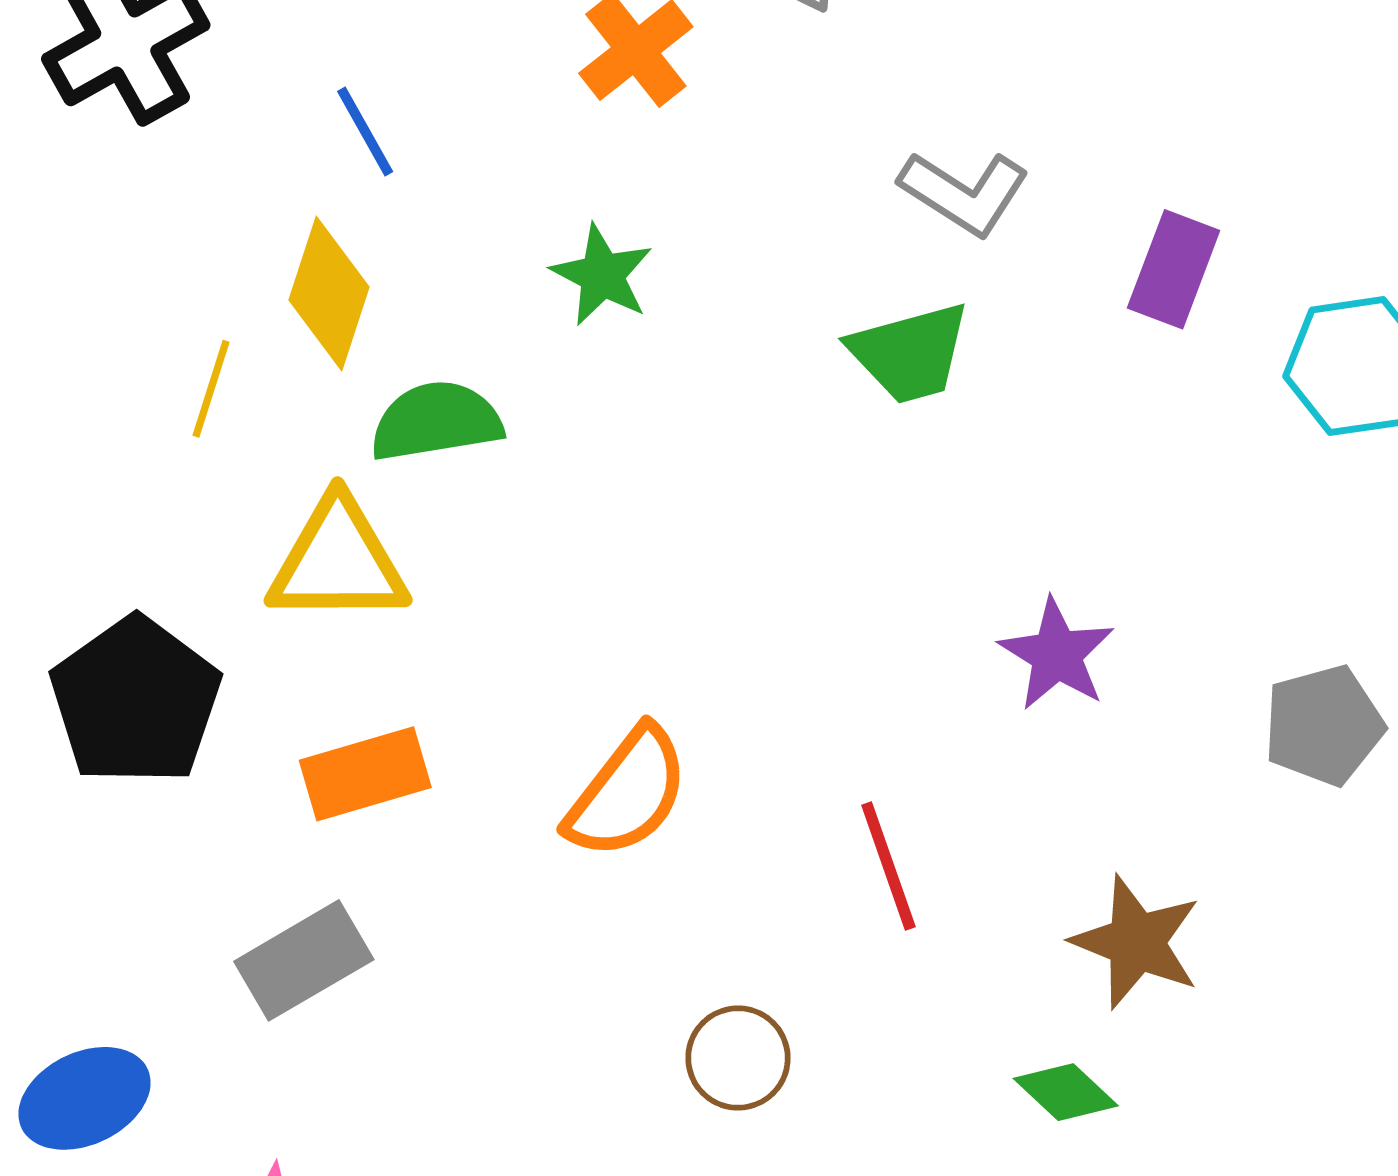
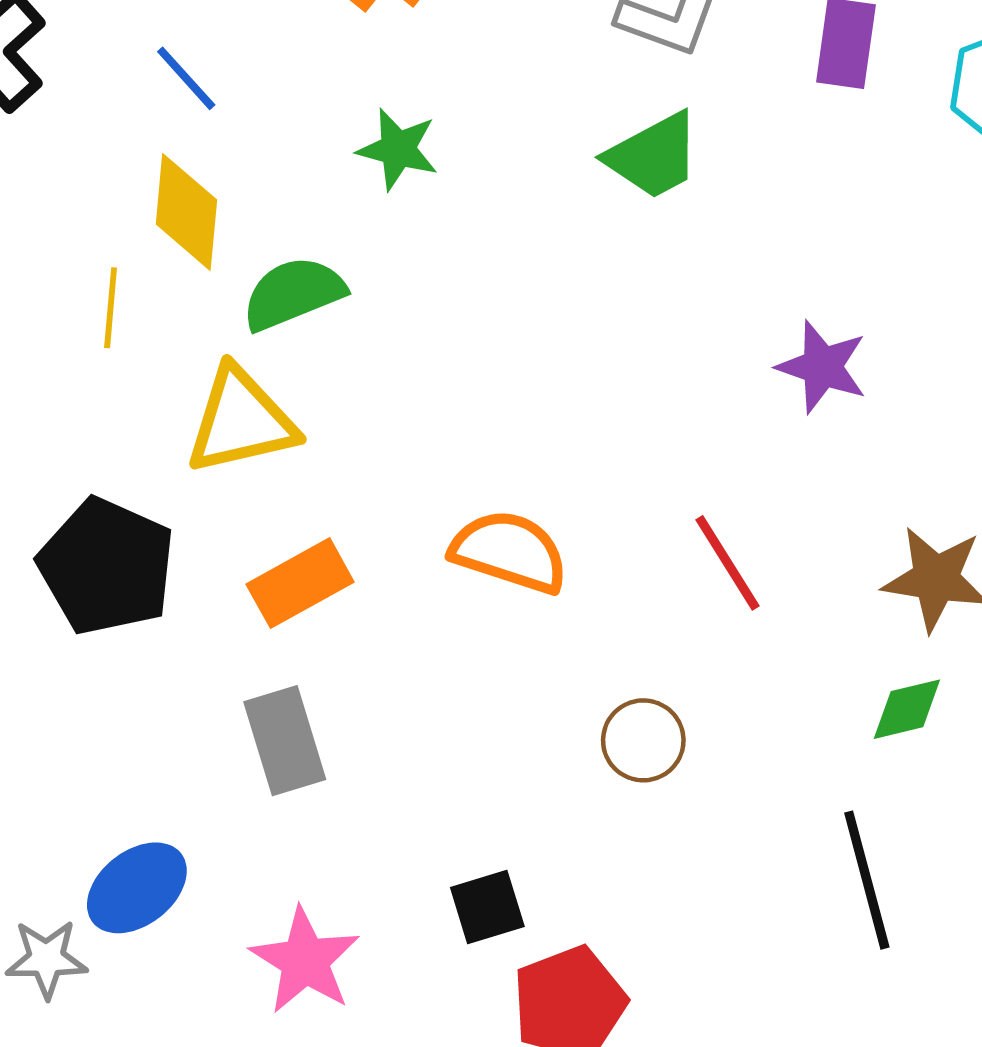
orange semicircle: (627, 793) -> (509, 552), turned -97
gray rectangle: (304, 960) -> (285, 741), turned -64
green diamond: (1066, 1092) -> (907, 709), turned -44

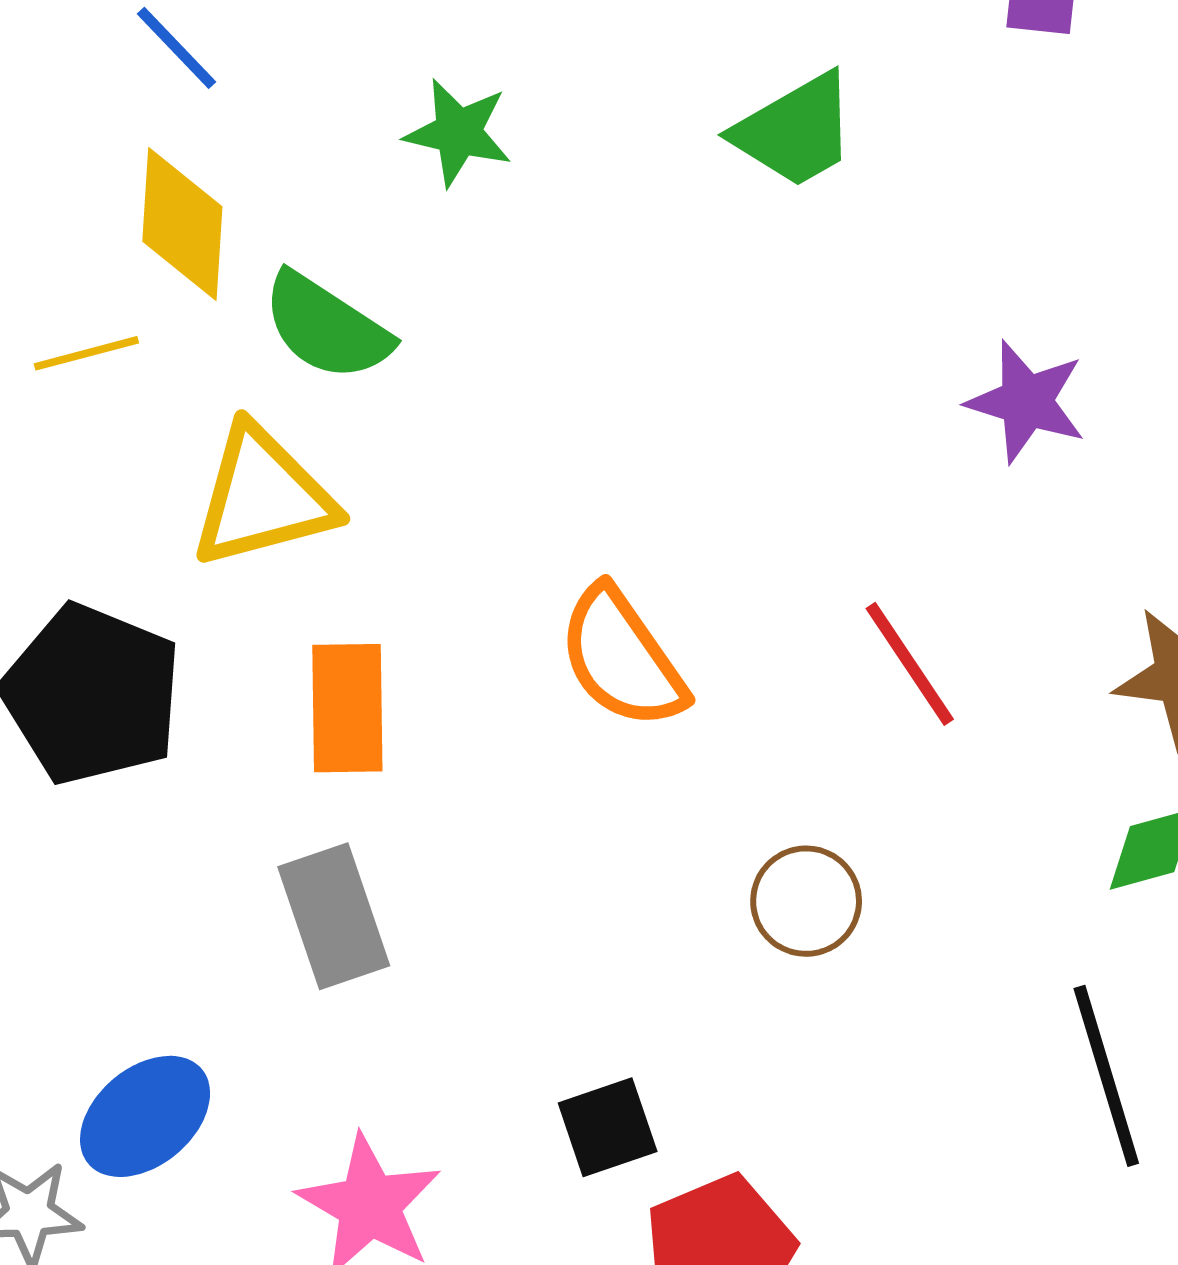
green semicircle: (293, 293) -> (326, 327), turned -123
yellow line: (111, 308) -> (86, 353), turned 72
orange semicircle: (509, 552) -> (622, 658), turned -141
orange rectangle: (300, 583) -> (347, 708), turned -60

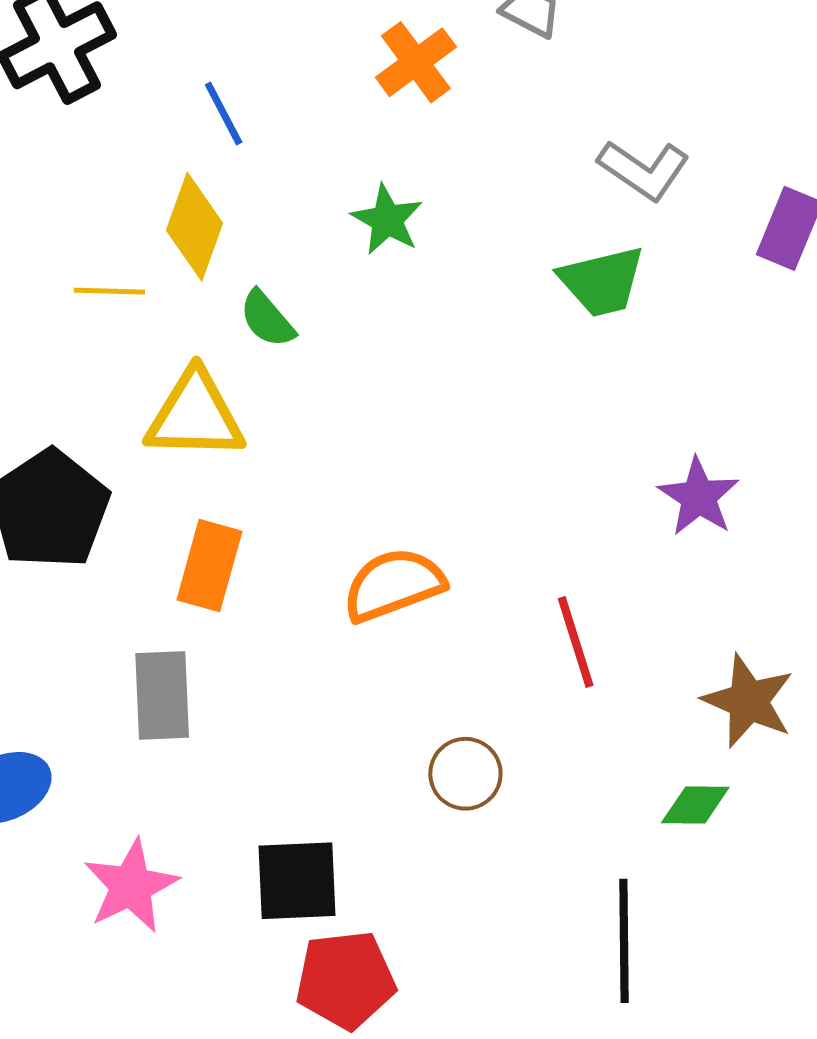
green semicircle: (326, 327) -> (267, 319), size x0.7
orange semicircle: (622, 658) -> (394, 585), turned 88
black square: (608, 1127) -> (297, 881), size x1.4

